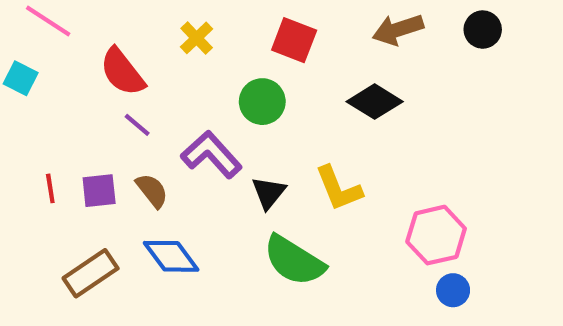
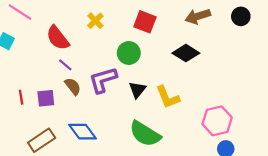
purple L-shape: (211, 155) -> (103, 80), turned -64
brown semicircle: (152, 191) -> (73, 86), moved
black triangle: (269, 193) -> (137, 90), moved

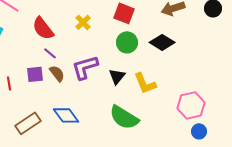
yellow cross: (95, 21) -> (83, 22), moved
green circle: (129, 53) -> (127, 42), moved
purple square: (46, 98) -> (35, 74), moved

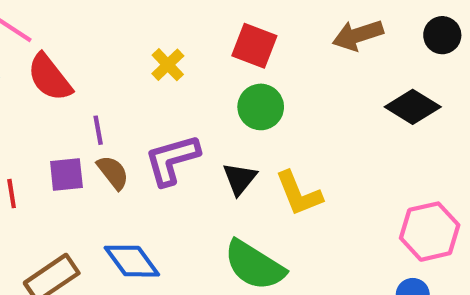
red semicircle: (43, 28) -> (50, 77), moved
black diamond: (162, 42) -> (413, 107), moved
purple line: (50, 53) -> (98, 130), turned 40
pink hexagon: (191, 105) -> (430, 232), moved

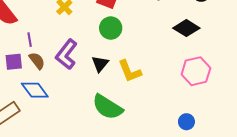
purple L-shape: (172, 160) -> (66, 54), turned -36
pink hexagon: (430, 232) -> (196, 71), moved
blue diamond: (132, 261) -> (35, 90), moved

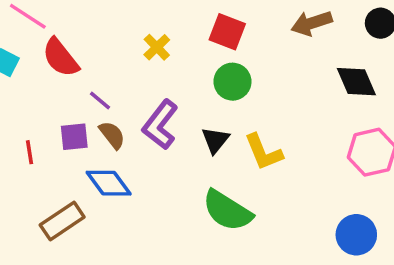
black diamond: (186, 28) -> (356, 82), turned 35
purple line: (30, 40) -> (100, 101), turned -40
blue circle: (186, 122) -> (356, 235), size x1.5

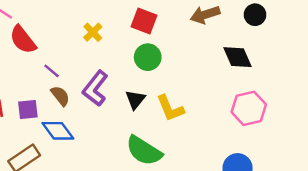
purple square: (74, 137) -> (28, 110), moved

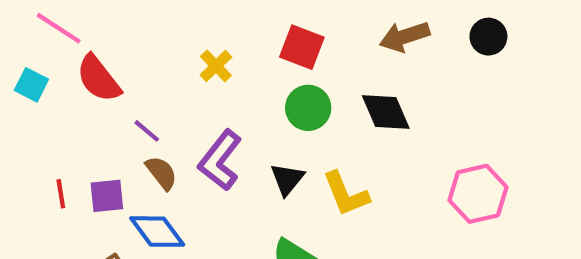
black diamond: (238, 57) -> (386, 112), moved

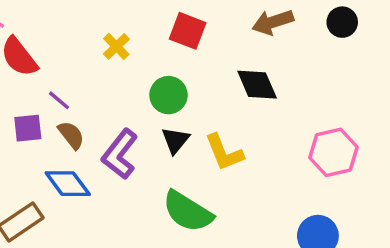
green circle: (308, 108) -> (168, 95), moved
purple L-shape: (220, 160) -> (120, 154), moved
purple square: (107, 196) -> (28, 128), moved

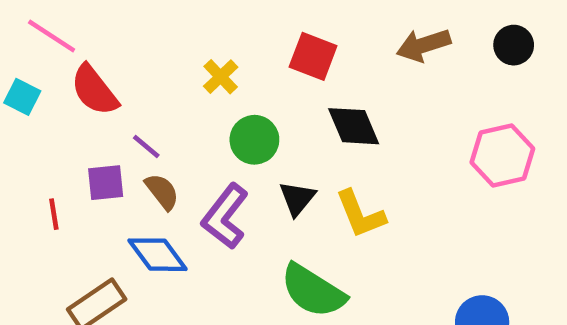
black diamond: (257, 85) -> (354, 126), moved
green circle: (168, 95) -> (254, 140), moved
pink hexagon: (334, 152) -> (502, 156), moved

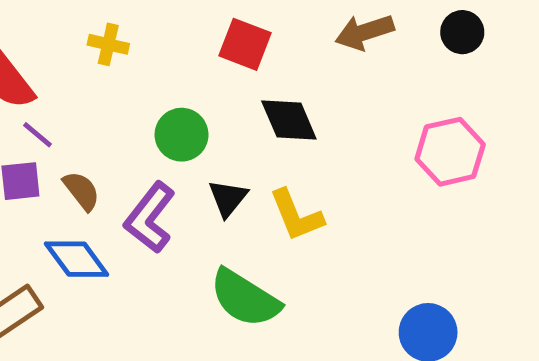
yellow cross: (221, 77) -> (108, 44), moved, turned -33
purple line: (146, 147) -> (37, 135), moved

